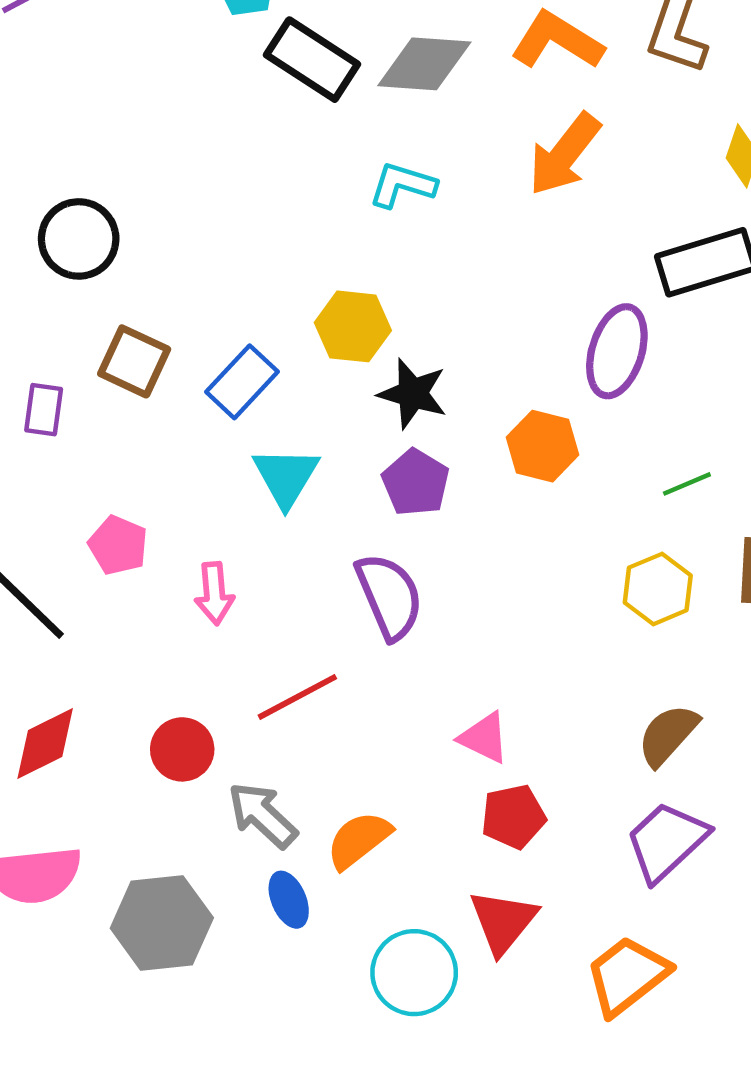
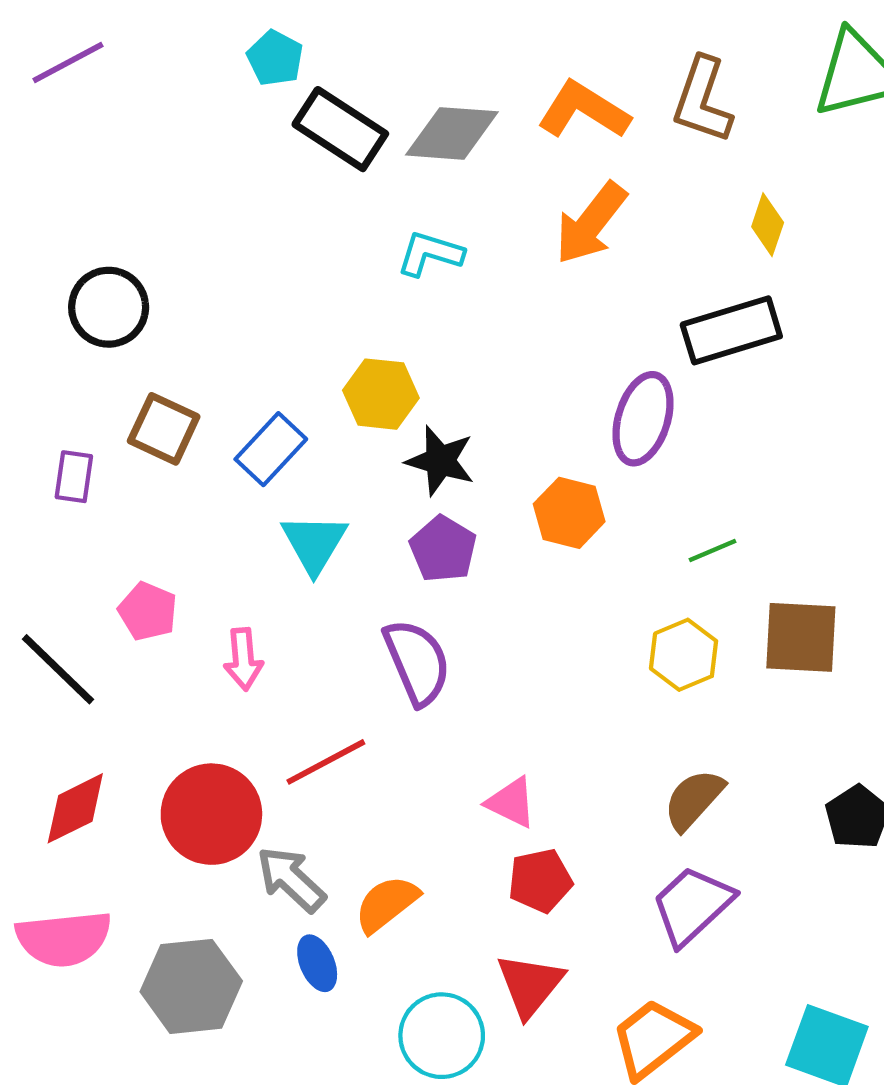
red circle: (182, 749) -> (211, 814), size x1.6

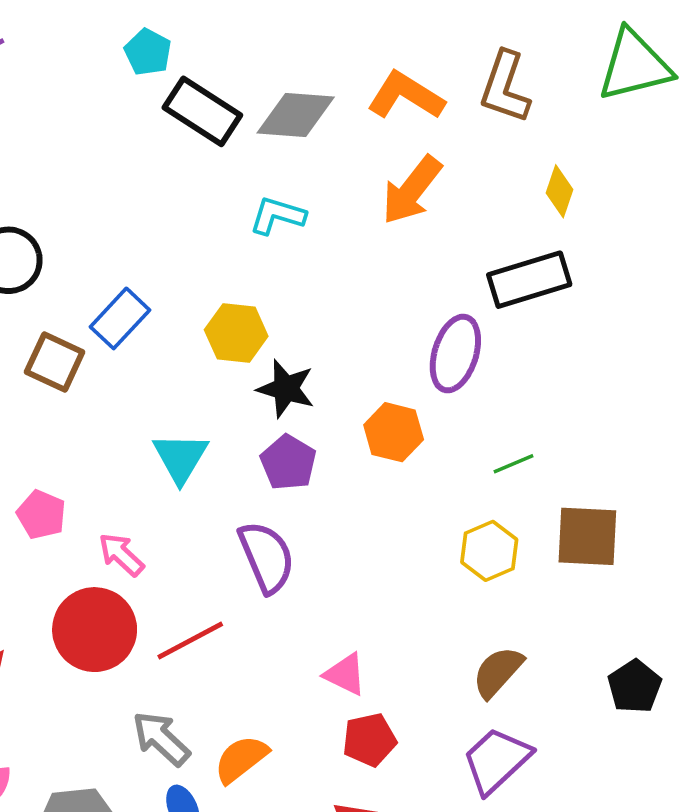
blue rectangle: (271, 449) -> (120, 318), moved
pink arrow: (243, 659) -> (121, 555), turned 138
red circle: (211, 814) -> (95, 630), moved

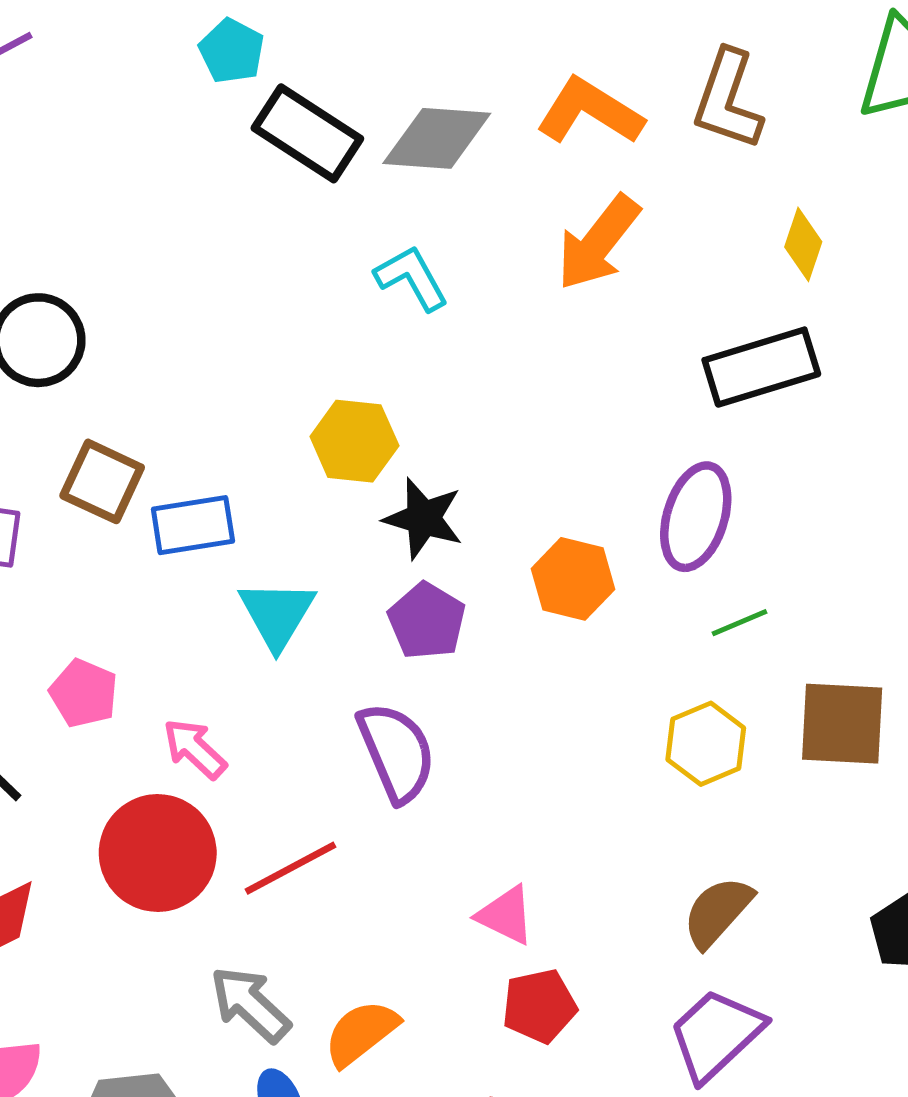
cyan L-shape: (277, 216) -> (412, 278), turned 44
blue rectangle: (120, 318) -> (193, 525), moved, turned 38
purple ellipse: (455, 354) -> (696, 517), moved

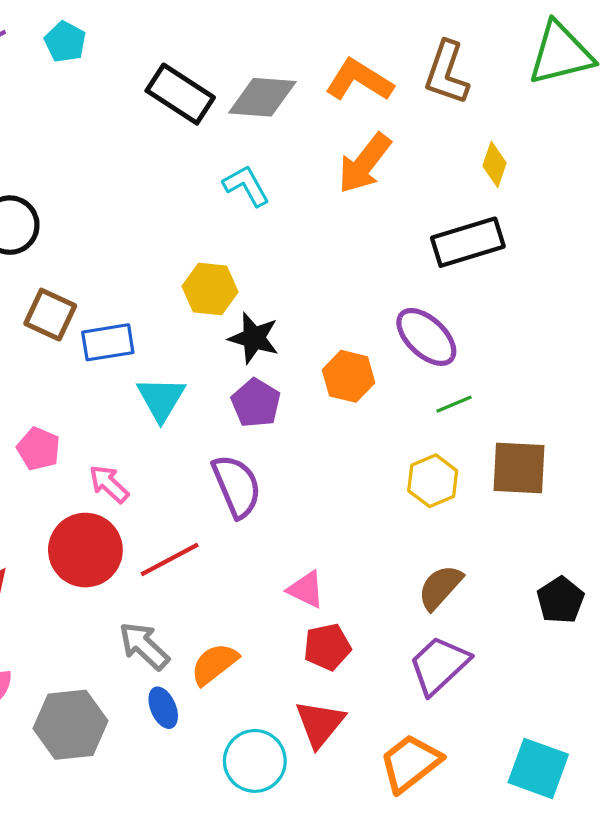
cyan pentagon: (232, 51) -> (65, 42), moved
purple ellipse: (696, 517) -> (426, 337), turned -64

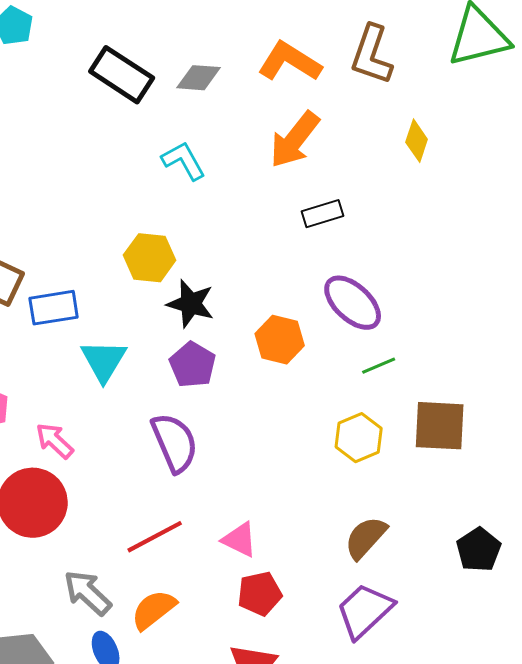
gray diamond: (262, 97) -> (199, 78), size x0.7
black rectangle: (468, 242) -> (323, 214), moved, size x0.6
red line: (170, 560) -> (155, 537), moved

